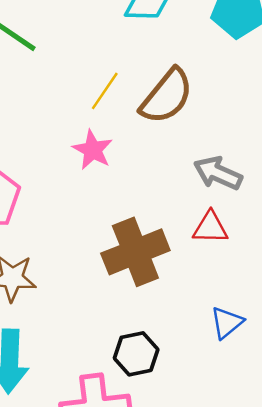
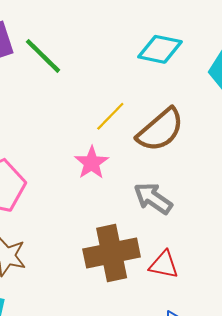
gray arrow: (218, 173) -> (153, 198), moved
red triangle: (210, 228) -> (164, 265), moved

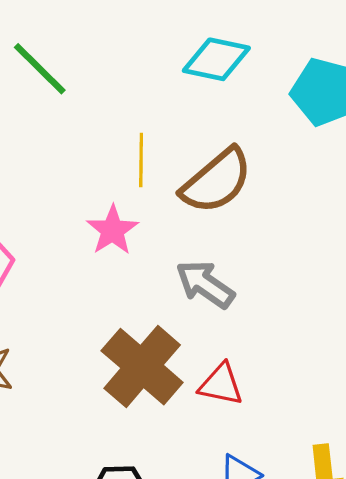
yellow line: (110, 116) -> (141, 160), turned -44
brown cross: (112, 253) -> (142, 367), turned -38

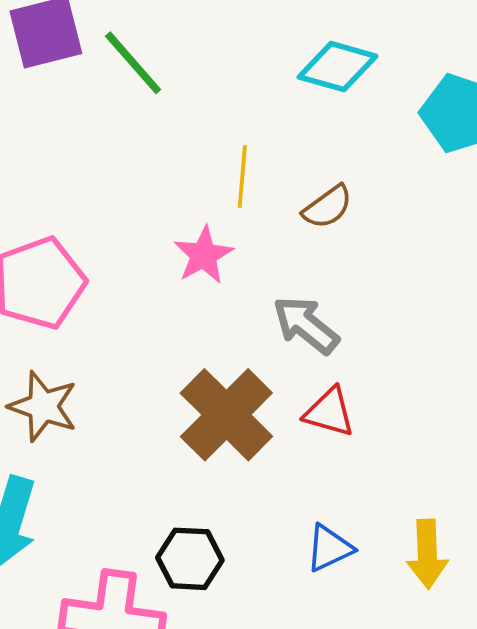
brown semicircle: (217, 181) -> (328, 207), size x0.6
red triangle: (221, 384) -> (329, 412), moved

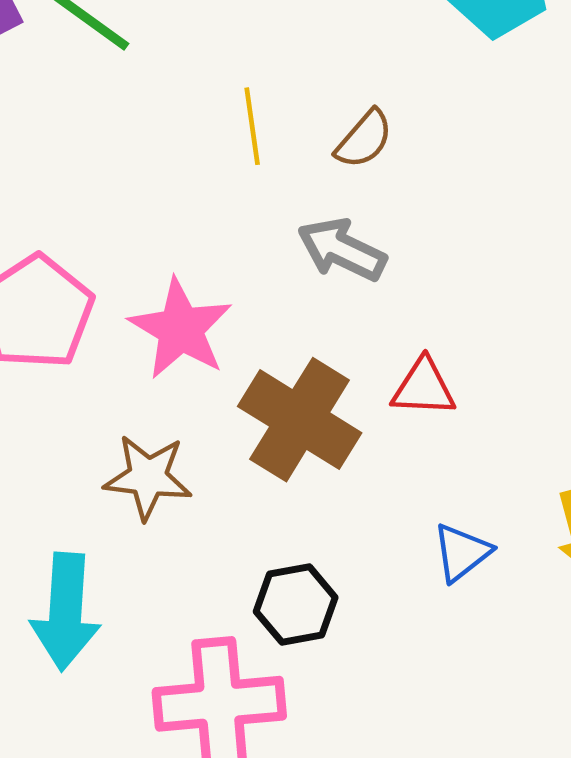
pink star: (204, 255) -> (181, 329), moved, size x1.4
gray arrow: (306, 325) -> (342, 250), moved
brown star: (43, 406) -> (148, 477), moved

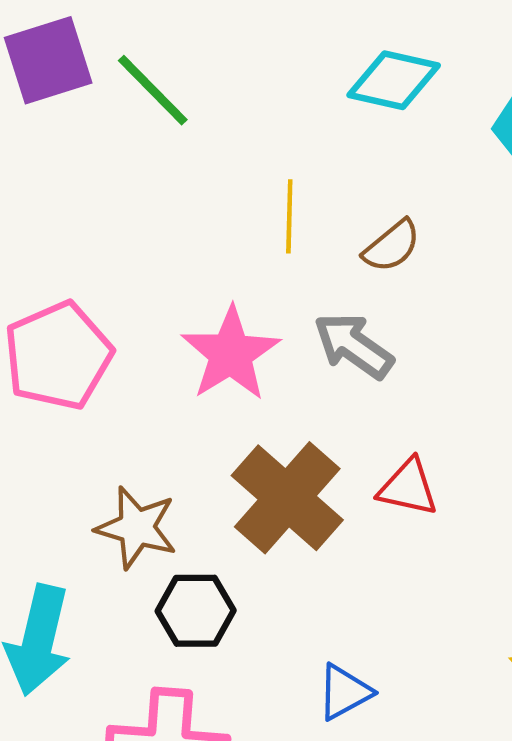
pink star: (181, 329) -> (231, 354), moved
blue triangle: (462, 552) -> (344, 692), moved
black hexagon: (296, 605) -> (196, 611), moved

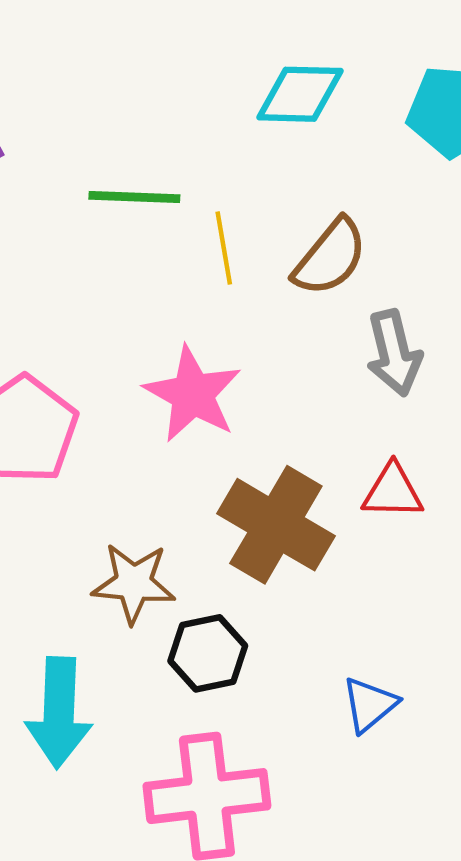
green line: (153, 90) -> (134, 197), moved, turned -32
brown semicircle: (392, 246) -> (330, 257), size x1.4
gray arrow: (354, 346) -> (394, 353), moved, turned -128

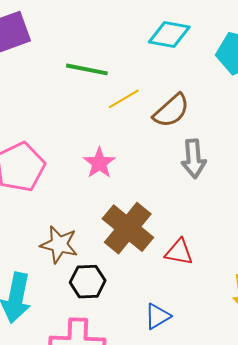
yellow line: (224, 248) -> (124, 99), turned 60
pink star: (193, 394) -> (99, 163), size x0.7
red triangle: (393, 491) -> (179, 252), moved

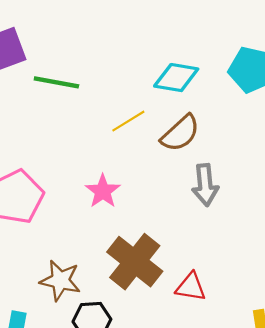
cyan diamond: (169, 35) -> (176, 78), moved
green line: (87, 69) -> (56, 82), moved

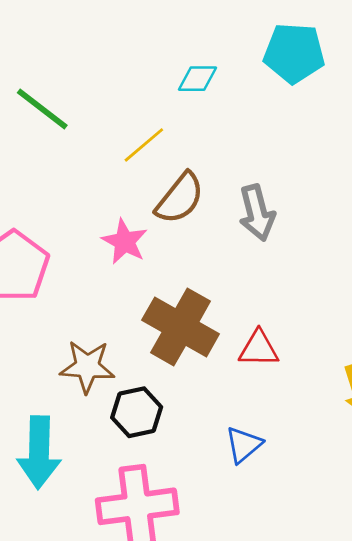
cyan diamond: (176, 78) -> (198, 79), size x0.7
green line: (56, 82) -> (42, 109), turned 36
brown semicircle: (180, 133) -> (180, 198), moved

